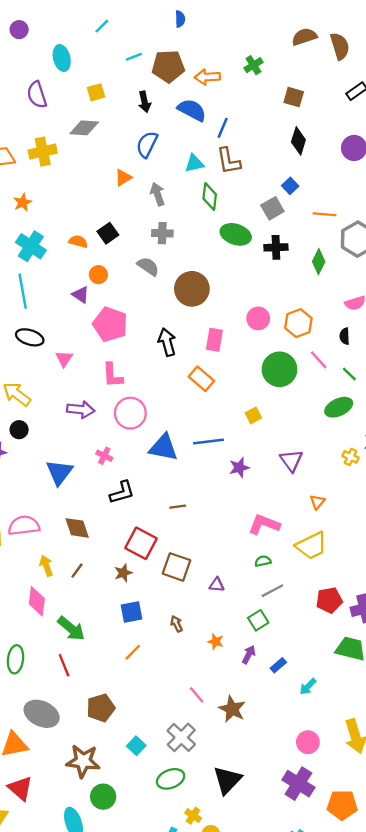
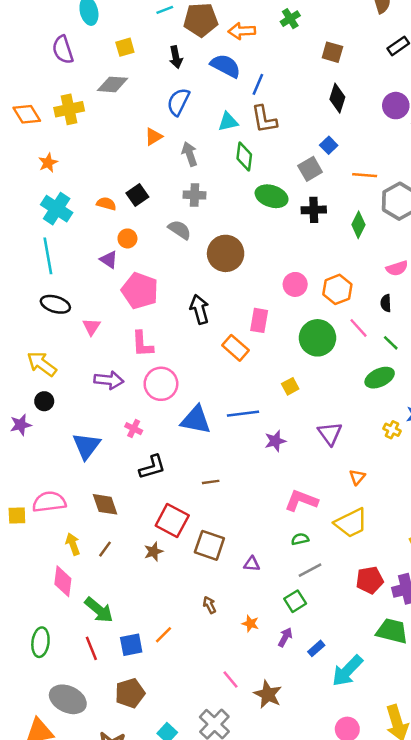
pink rectangle: (214, 340) -> (259, 320), moved
blue square: (132, 612) -> (131, 645), moved
cyan arrow: (308, 687) -> (347, 671), size x1.8

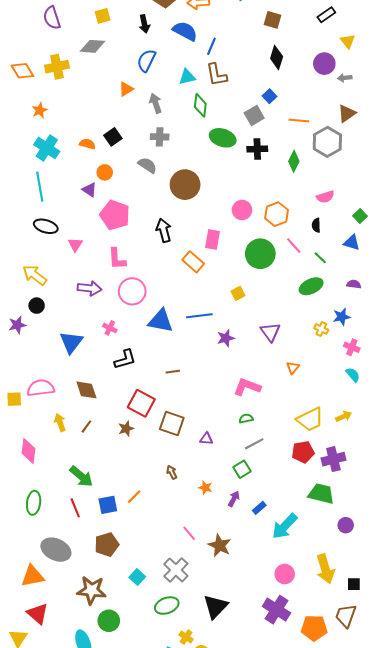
yellow trapezoid: (351, 523) -> (310, 419), moved
pink diamond: (63, 581) -> (28, 451), moved

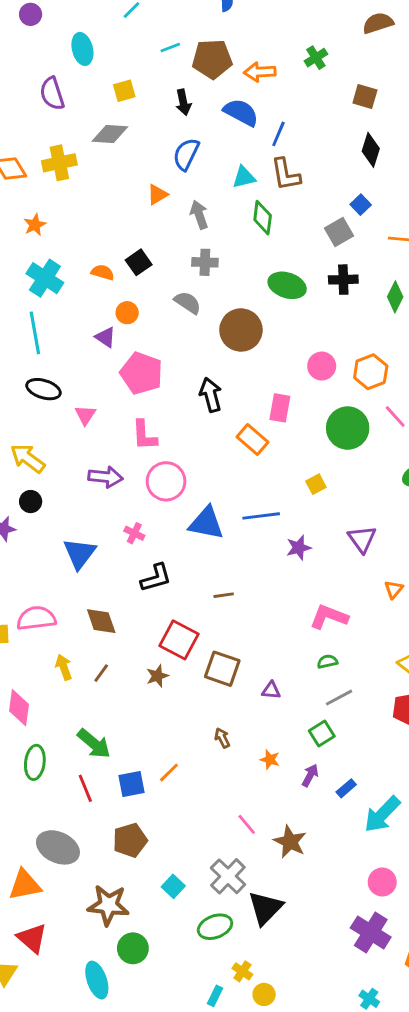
green ellipse: (223, 138) -> (287, 285), moved
green ellipse: (34, 503) -> (35, 762), moved
black triangle: (216, 607) -> (265, 908), moved

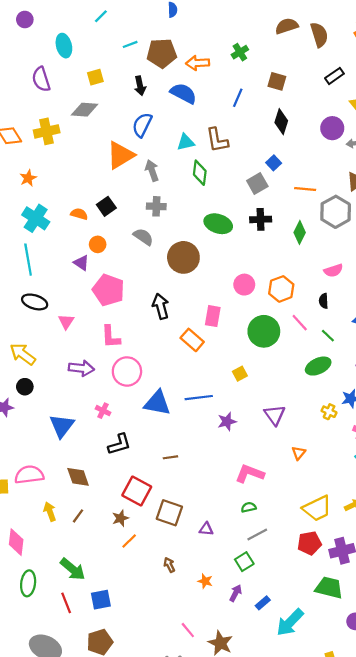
blue line: (278, 134) -> (238, 98), moved
orange triangle: (157, 195) -> (120, 155), size x1.8
orange line: (169, 772) -> (129, 541), moved

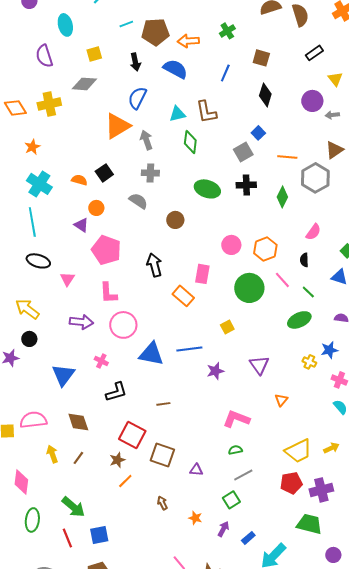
brown circle: (183, 257) -> (175, 220), size x0.6
pink semicircle: (333, 270) -> (313, 232), turned -36

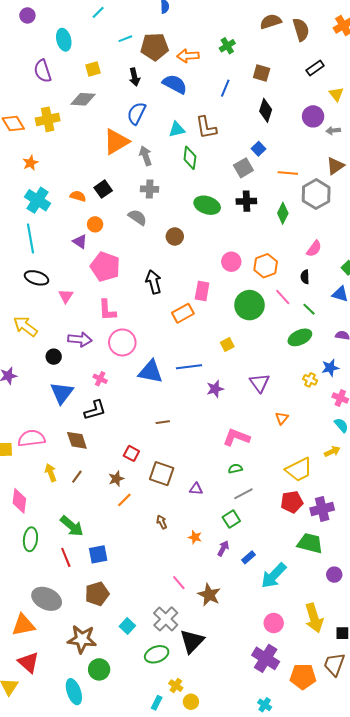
orange rectangle: (183, 296) -> (183, 313), turned -70
black circle: (29, 339) -> (54, 357), moved
black L-shape: (116, 392) -> (95, 410), moved
red square: (132, 435) -> (131, 453), size x0.6
yellow arrow: (331, 448) -> (332, 451), moved

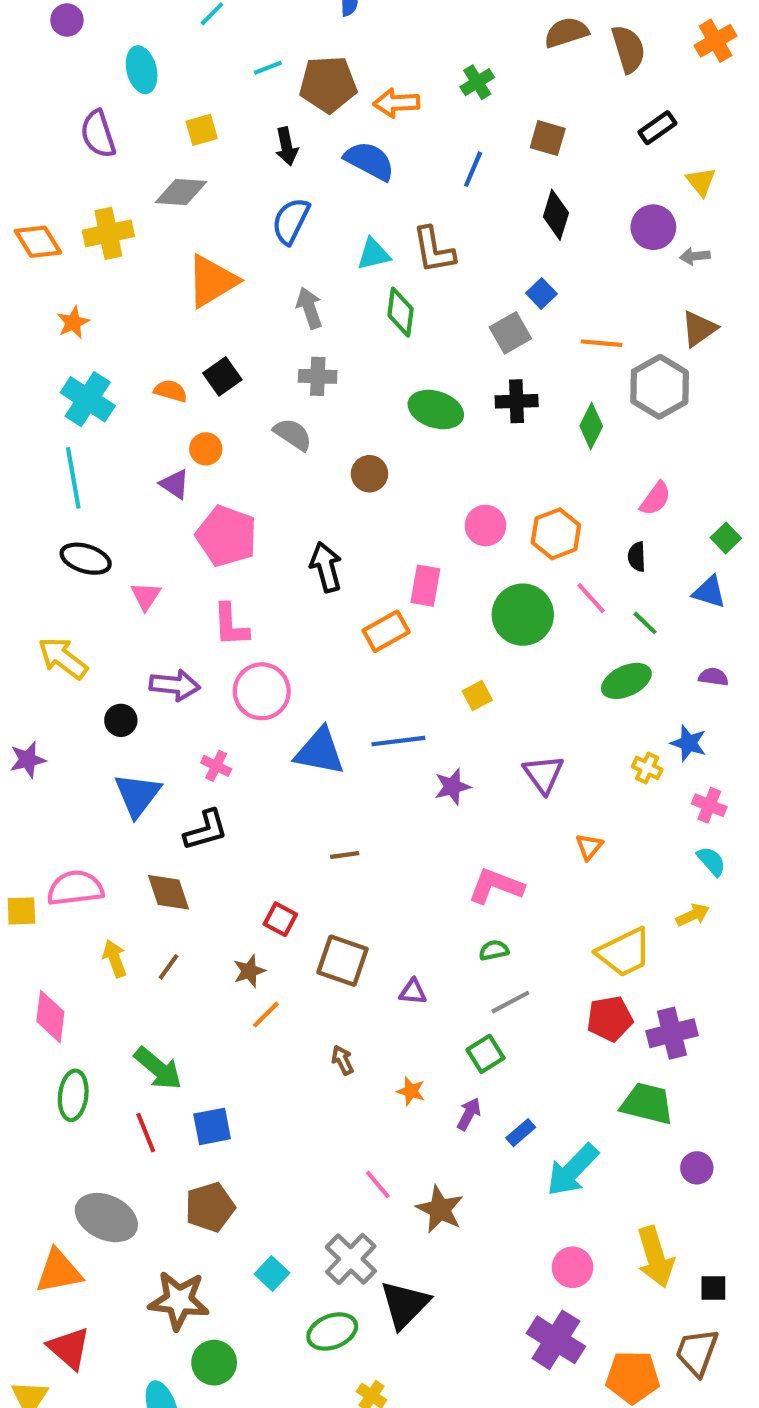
orange triangle: (116, 142) -> (212, 281), moved
blue star: (330, 368) -> (689, 743), turned 30

